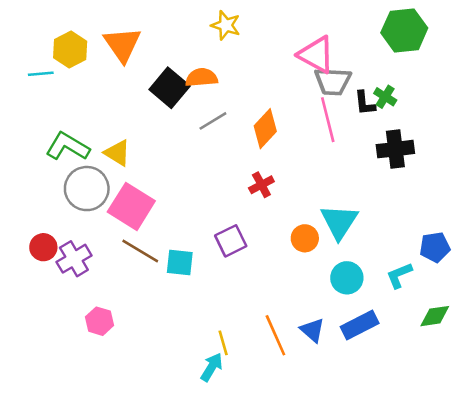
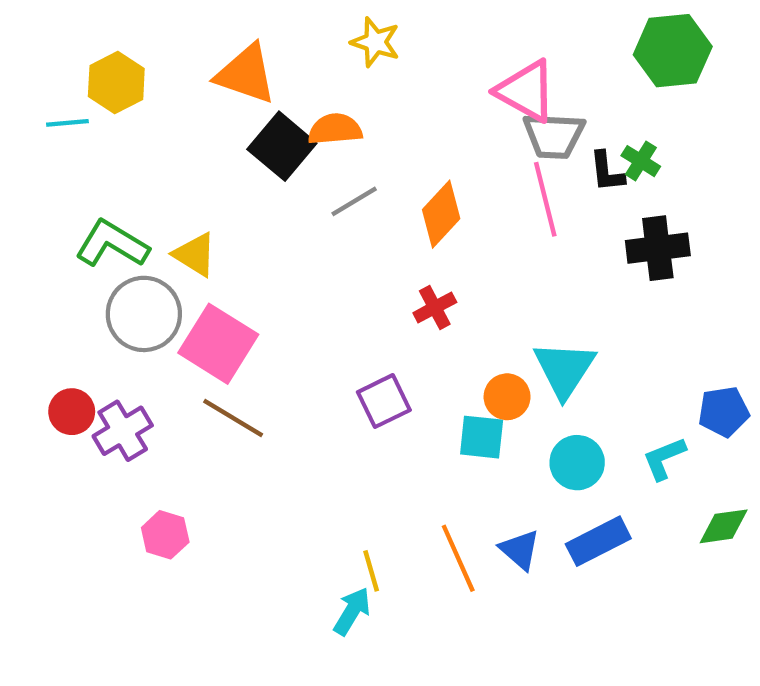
orange triangle: (122, 44) -> (246, 74), moved, turned -36
cyan square: (180, 263) -> (482, 437), moved

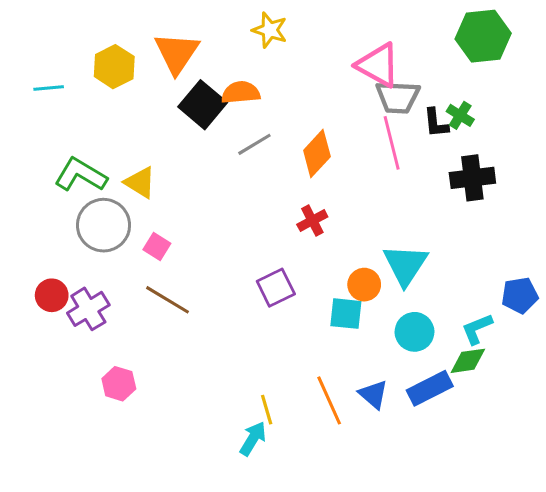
orange triangle: (246, 74) -> (177, 53), turned 45
yellow hexagon: (116, 82) -> (114, 67), moved
pink square: (218, 344) -> (157, 246), size x0.5
green diamond: (724, 526) -> (468, 361), moved

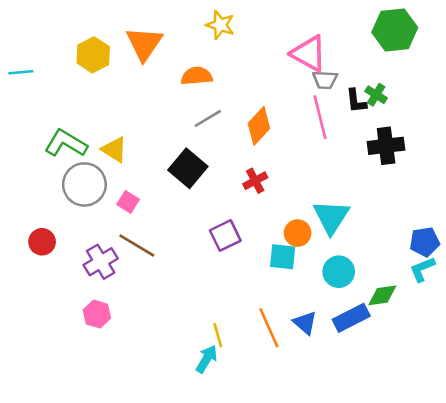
cyan line: (49, 88) -> (21, 72), moved
gray trapezoid: (398, 97) -> (325, 80), size x0.7
black square: (203, 105) -> (188, 168), moved
purple cross: (88, 309) -> (101, 262), moved
cyan L-shape: (477, 329) -> (422, 269), moved

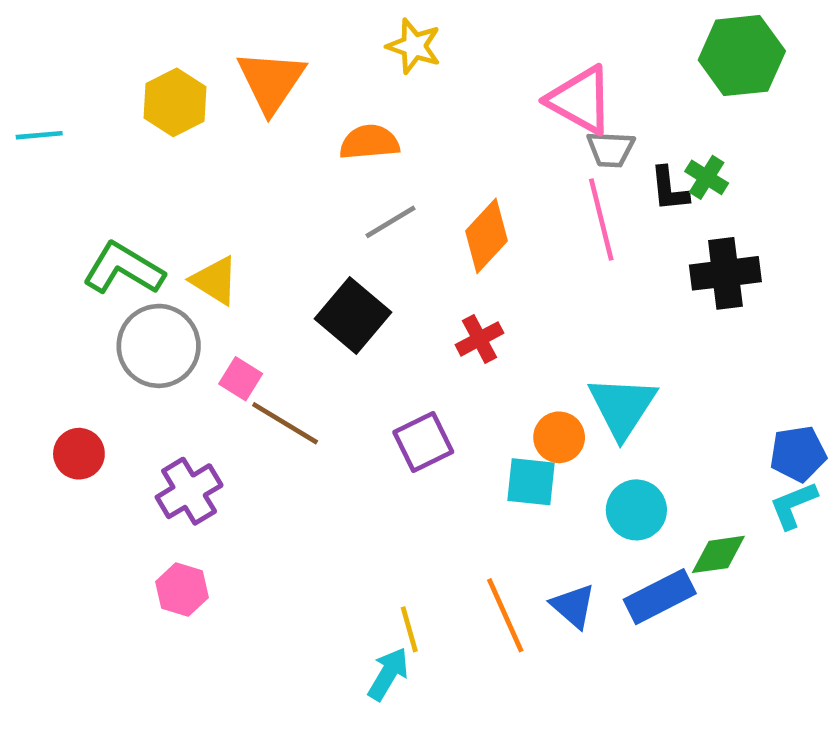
brown line: (137, 246) -> (285, 423), moved

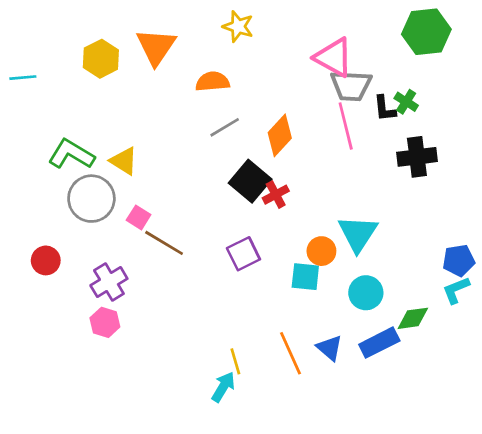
gray trapezoid: (611, 149) -> (351, 86), size x1.5
black square: (353, 316) -> (250, 181), moved
pink hexagon: (182, 590) -> (105, 322), moved

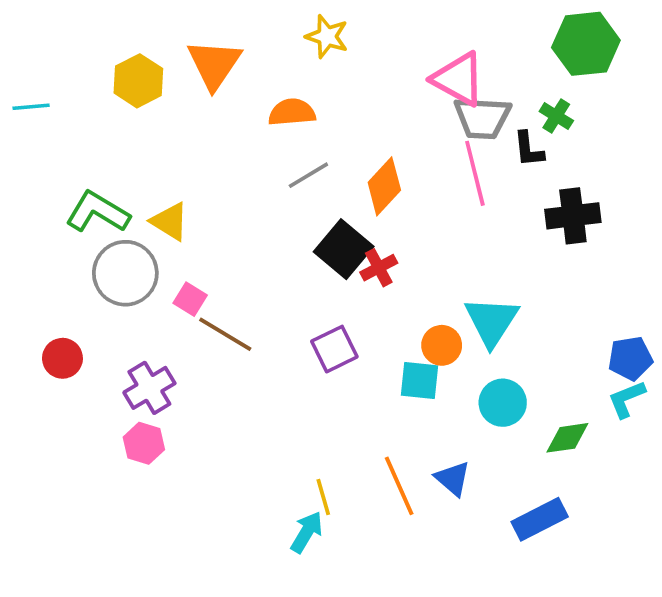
green cross: (406, 102) -> (556, 116), moved
blue rectangle: (379, 343) -> (540, 519), moved

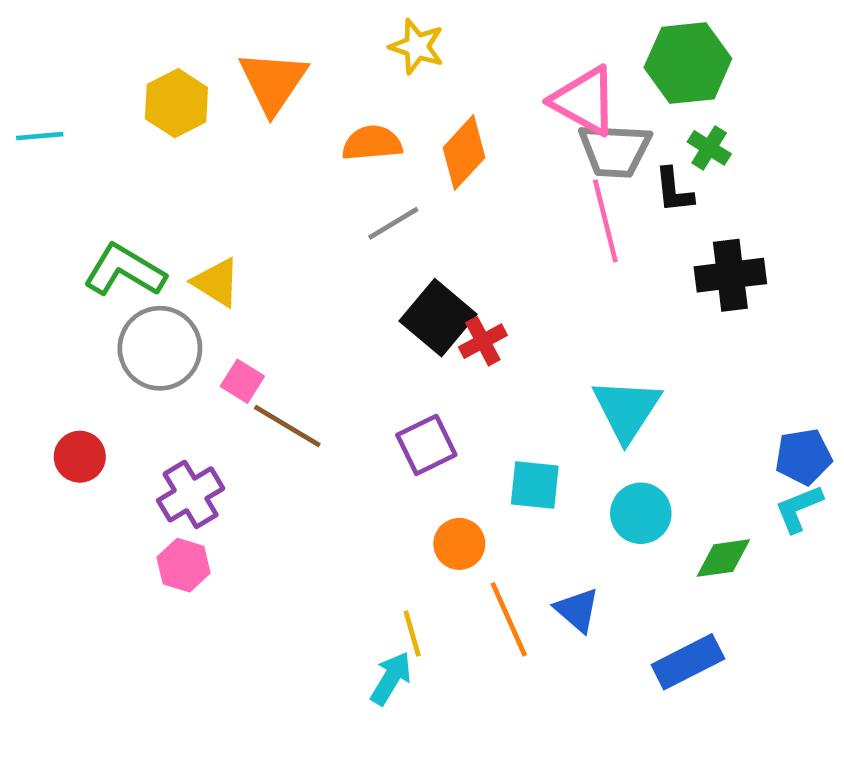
green hexagon: (586, 44) -> (688, 63), moved
orange diamond: (384, 186) -> (464, 153), moved
orange circle: (442, 345) -> (459, 544), moved

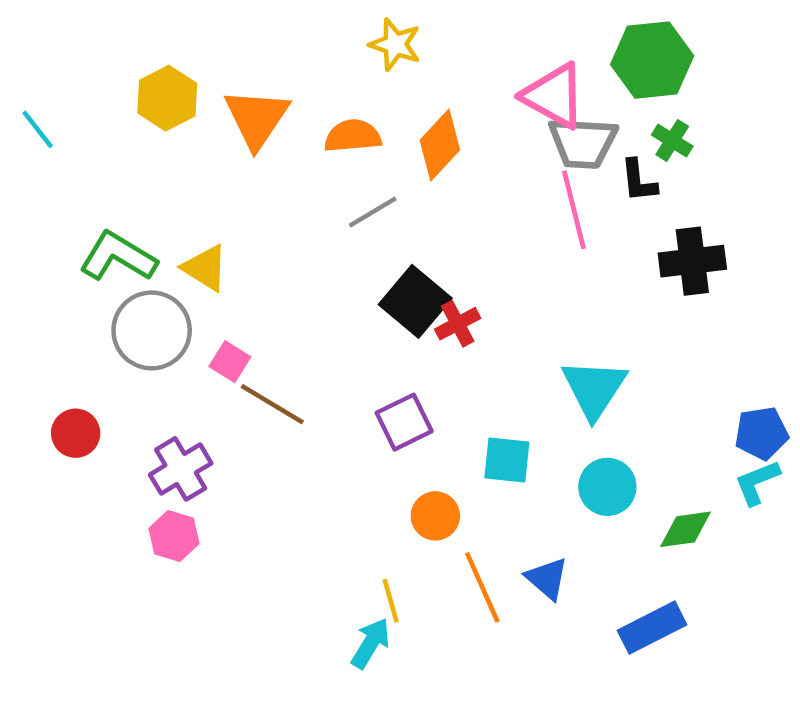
orange triangle: (273, 82) -> (257, 118), moved
cyan line: (40, 136) -> (38, 129), turned 57

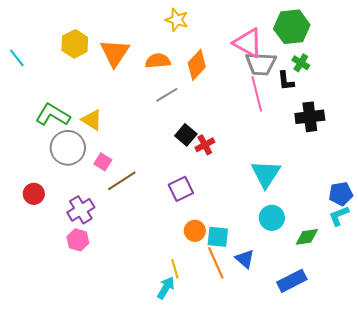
black square: (415, 301) -> (186, 135), size x0.7
brown line: (272, 404) -> (122, 181), turned -64
cyan square: (507, 460) -> (218, 237), moved

